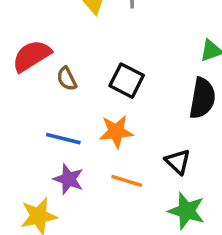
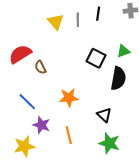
black square: (127, 81) -> (96, 58), moved
blue line: (63, 139) -> (27, 102), moved, turned 30
orange line: (127, 181) -> (69, 135), moved, turned 60

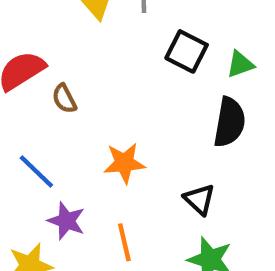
black square: (96, 58) -> (187, 51), moved

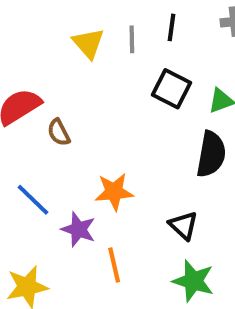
purple star: (66, 221) -> (78, 229), moved

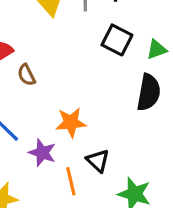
black triangle: (183, 225) -> (98, 161), moved

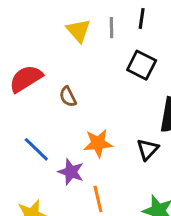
brown semicircle: (26, 75) -> (68, 97), moved
black triangle: (98, 161) -> (148, 149), moved, turned 30

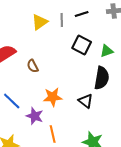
black line: (142, 19) -> (82, 14), turned 64
yellow triangle: (78, 31) -> (40, 22), turned 36
black triangle: (148, 149) -> (86, 101), turned -35

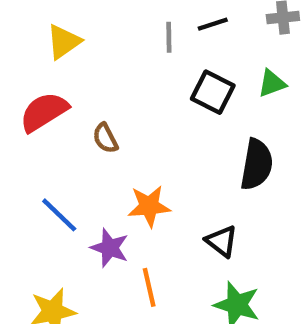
yellow triangle: (40, 22) -> (64, 42), moved
green triangle: (107, 51) -> (272, 83), moved
black triangle: (86, 101) -> (222, 241), moved

